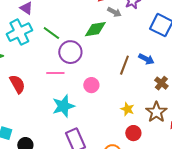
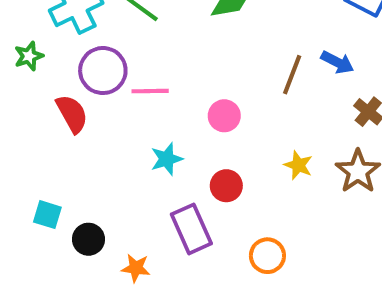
purple circle: (70, 52) -> (103, 71), moved
cyan star: (63, 106) -> (167, 159), size x0.7
red circle: (133, 133) -> (226, 186), moved

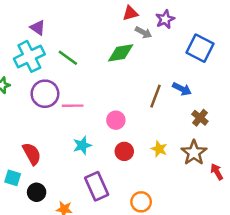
red semicircle: (72, 114) -> (32, 154), moved
red circle: (226, 186) -> (124, 151), moved

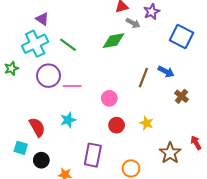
cyan star: (82, 145) -> (68, 120), moved
brown star: (194, 153) -> (170, 153), moved
purple rectangle: (97, 186) -> (93, 155), turned 35

